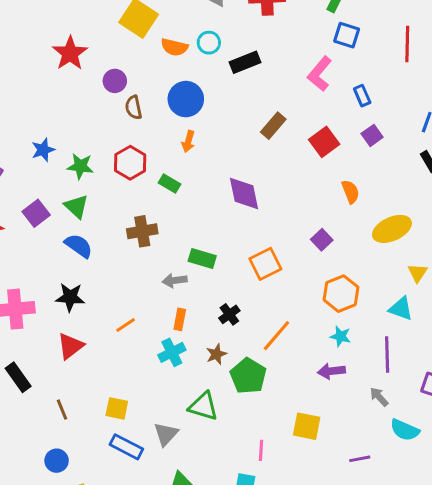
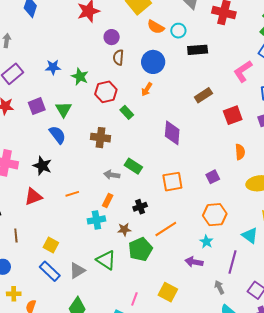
green star: (80, 166) -> (80, 77), moved

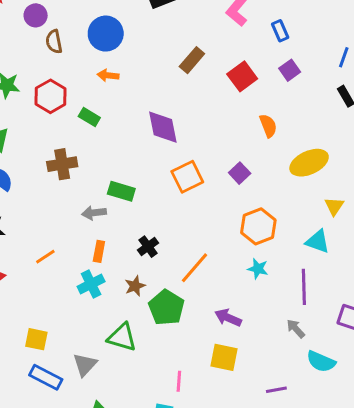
orange arrow: (147, 89) -> (108, 75), turned 80
orange square: (172, 182) -> (187, 177), moved
purple arrow: (194, 262) -> (228, 318), moved, turned 30

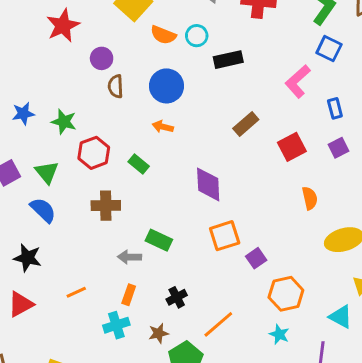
red hexagon: (50, 96) -> (94, 153), moved
purple square: (240, 173) -> (256, 258), moved

